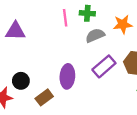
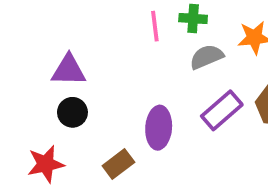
purple triangle: (15, 31) -> (69, 70), moved
black circle: (21, 81) -> (72, 112), moved

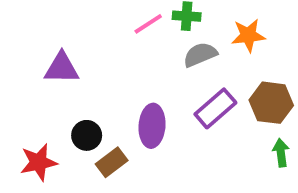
pink line: (155, 26) -> (148, 24), turned 64
black circle: (72, 112) -> (87, 135), moved

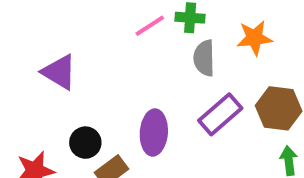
gray semicircle: (200, 55) -> (204, 58), turned -68
purple triangle: (62, 68) -> (59, 72), turned 30

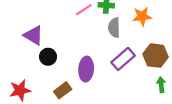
black circle: (85, 143) -> (48, 57), moved

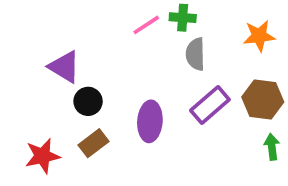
orange star: (142, 16) -> (259, 36), moved
brown rectangle: (63, 90) -> (93, 143), moved

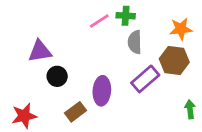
purple triangle: (64, 67) -> (40, 51), turned -40
brown hexagon: (263, 100) -> (174, 60), moved
brown rectangle: (93, 143) -> (76, 112), moved

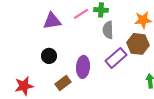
purple triangle: (40, 51) -> (52, 21), moved

